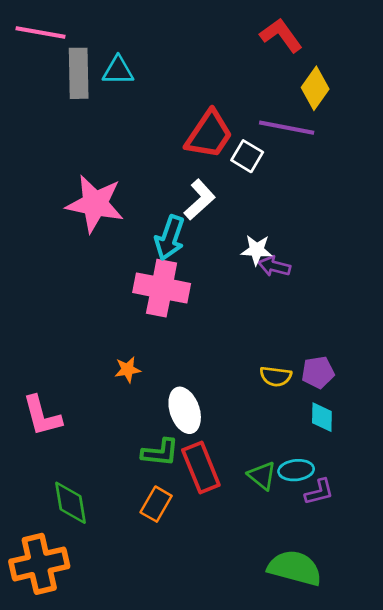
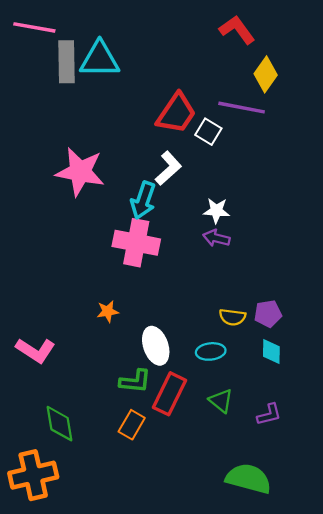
cyan triangle: (118, 71) -> (100, 59), size x1.5
purple arrow: (274, 266) -> (216, 238), moved
pink L-shape: (42, 416) -> (35, 350), turned -42
red rectangle: (201, 467) -> (169, 394), turned 48
cyan ellipse: (296, 470) -> (211, 351), moved

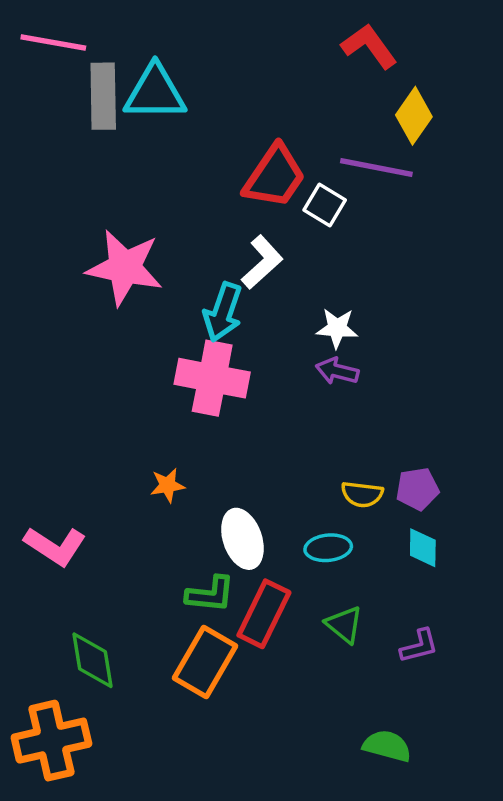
orange rectangle: (132, 425) -> (205, 662), size x1.5
green semicircle: (248, 479) -> (387, 746), size x0.7

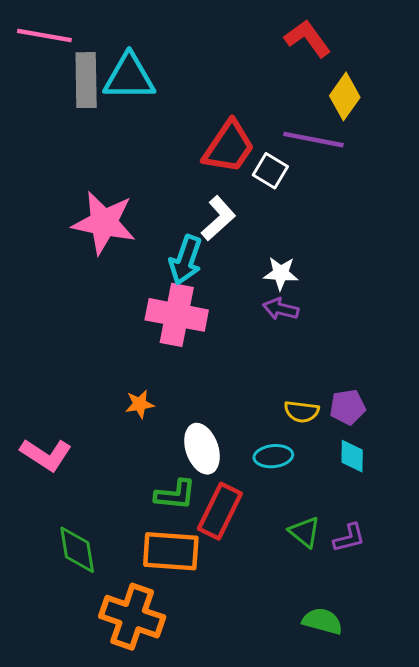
green triangle: (344, 625) -> (305, 532), moved
orange rectangle: (205, 662) -> (171, 551), turned 64
orange cross: (51, 741) -> (132, 617), moved, turned 32

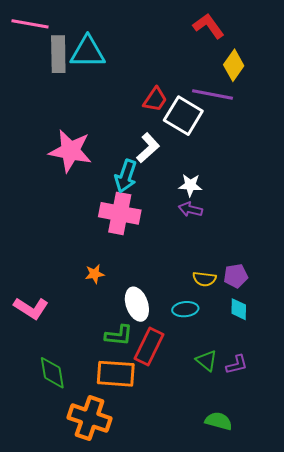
red trapezoid: (229, 147) -> (155, 100), size x0.7
white square: (270, 171) -> (183, 116), size x1.6

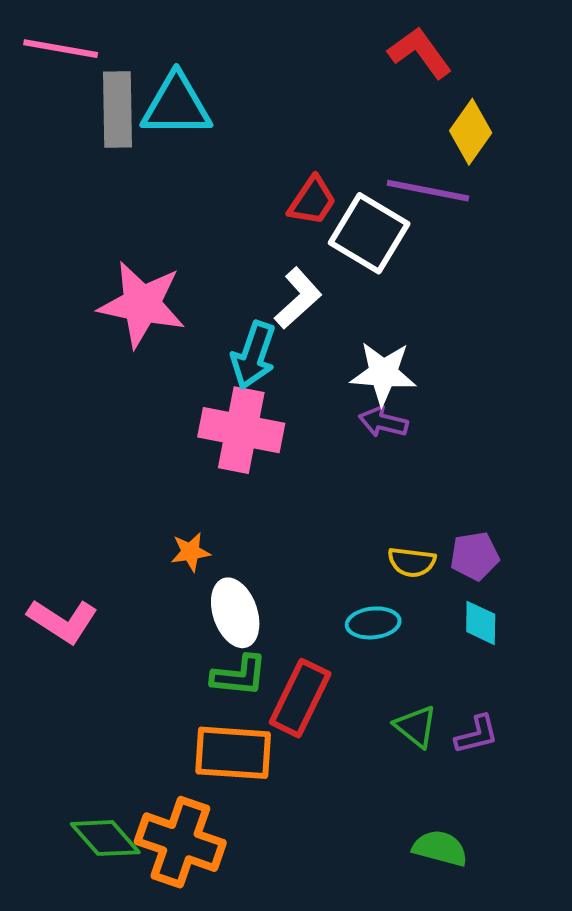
white star: (190, 185) -> (383, 373), size x1.4
white ellipse: (137, 304) -> (235, 613), moved
green diamond: (52, 373) -> (105, 838), moved, turned -32

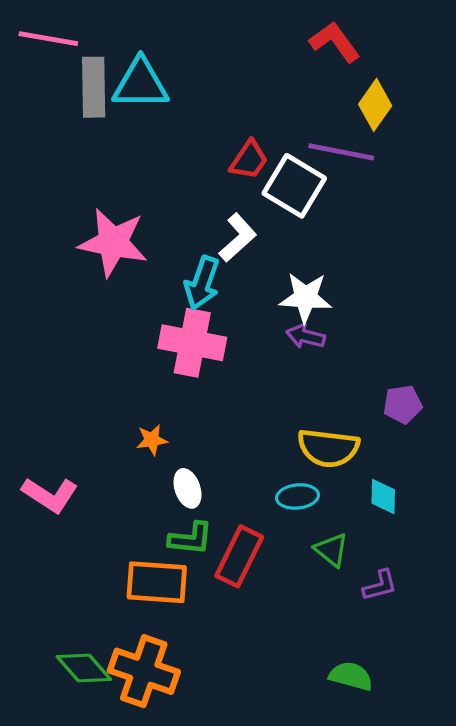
purple pentagon: (475, 556) -> (403, 404), moved
yellow semicircle: (412, 562) -> (328, 448), size x1.6
white ellipse: (235, 613) -> (187, 488), size x0.7
green triangle: (416, 726) -> (331, 550), moved
orange rectangle: (233, 753) -> (157, 582), moved

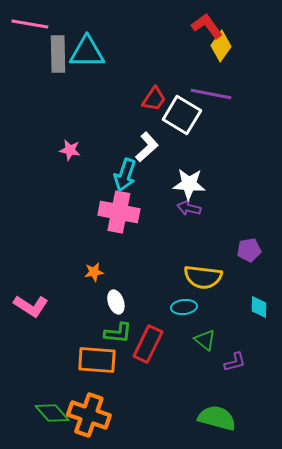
yellow diamond: (375, 105) -> (221, 46), moved
pink star: (113, 242) -> (70, 150), size x0.5
cyan diamond: (383, 496) -> (259, 307), moved
green semicircle: (351, 676) -> (217, 418), size x1.4

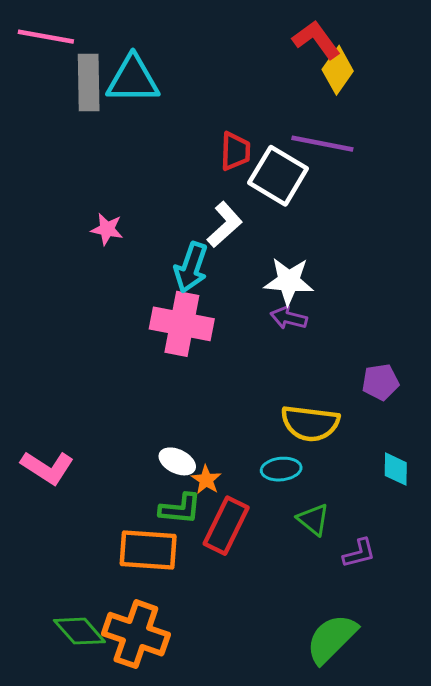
red trapezoid: (154, 99) -> (235, 151), turned -32
orange star: (94, 272) -> (206, 480), moved, turned -30
white ellipse: (116, 302) -> (177, 461), turned -45
green semicircle: (217, 418) -> (332, 639), turned -60

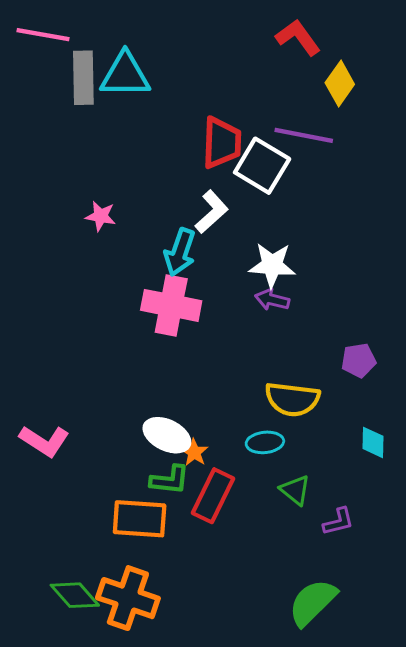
yellow diamond: (338, 70) -> (340, 84), moved
red trapezoid: (235, 151) -> (222, 143), size x1.4
white ellipse: (177, 461) -> (167, 435), size x1.4

